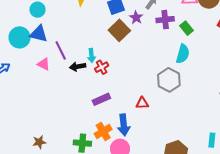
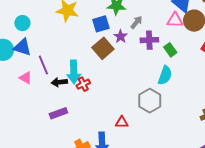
cyan arrow: (91, 55) -> (74, 72), size x1.6
purple rectangle: (101, 99) -> (58, 113), moved

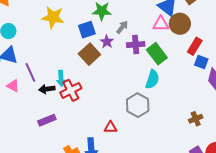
green rectangle: (170, 50) -> (157, 54), size x1.5
cyan arrow: (74, 72) -> (61, 78), size x0.7
red cross: (83, 84) -> (71, 90), size x1.5

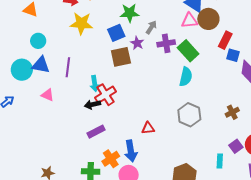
brown square: (89, 54) -> (121, 57), turned 35
purple line: (30, 72) -> (68, 67), moved, turned 36
black arrow: (47, 89) -> (92, 105), moved
gray hexagon: (138, 105) -> (189, 115), moved
purple rectangle: (47, 120) -> (96, 132), moved

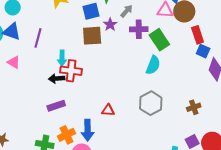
red rectangle: (225, 40) -> (198, 35), turned -54
red cross: (106, 95) -> (71, 71), turned 30

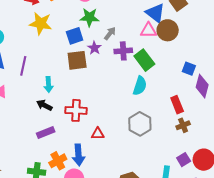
red rectangle: (198, 35) -> (177, 105), moved
red cross: (71, 71) -> (76, 110), moved
black arrow: (57, 78) -> (44, 105), turned 35

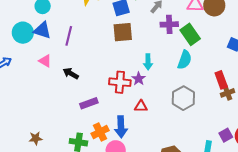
purple star: (94, 48) -> (139, 79), moved
cyan arrow: (48, 85) -> (148, 62), moved
black arrow: (44, 105) -> (71, 73), moved
brown cross: (183, 125) -> (227, 93), moved

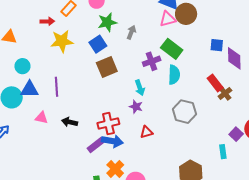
purple cross: (169, 24) -> (152, 61), moved
red cross: (120, 82) -> (108, 124), moved
blue arrow: (121, 127) -> (112, 141), moved, turned -60

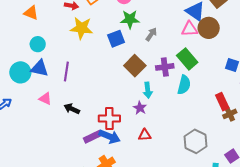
brown square: (107, 67) -> (135, 66), moved, turned -35
gray hexagon: (184, 112) -> (195, 141), moved

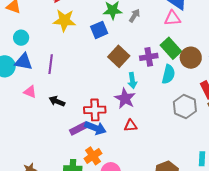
brown circle: (209, 28) -> (191, 58), moved
gray arrow: (151, 34) -> (134, 16), moved
purple star: (140, 108) -> (125, 98), size x1.5
gray hexagon: (195, 141) -> (185, 106), moved

